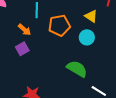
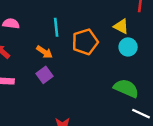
cyan circle: (87, 37) -> (128, 47), moved
green semicircle: (77, 69) -> (126, 88), moved

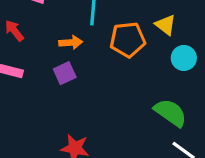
yellow triangle: (121, 26) -> (166, 25), moved
orange arrow: (44, 52) -> (71, 42), turned -49

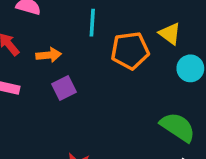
orange arrow: (71, 42) -> (49, 55), moved

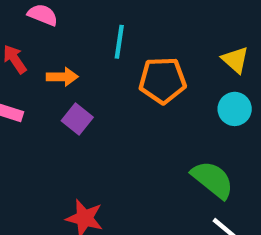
yellow triangle: (170, 34) -> (235, 60), moved
purple square: (64, 88) -> (77, 119), turned -30

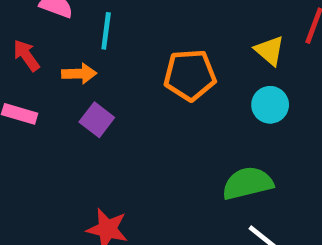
cyan line: (119, 42) -> (106, 31), moved
green semicircle: (213, 180) -> (248, 183), turned -51

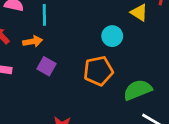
orange pentagon: (190, 75) -> (98, 71), moved
cyan circle: (270, 105) -> (112, 36), moved

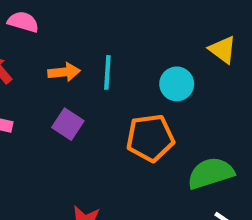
cyan line: (44, 15) -> (107, 72), moved
orange arrow: (33, 41) -> (64, 72), moved

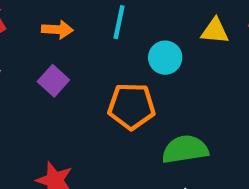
yellow triangle: (223, 50) -> (215, 31), turned -40
cyan line: (107, 72) -> (119, 22), moved

